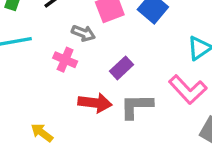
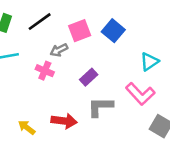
gray arrow: (83, 33) -> (59, 50), turned 132
red arrow: (95, 103) -> (64, 121), moved

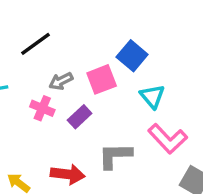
pink square: (80, 31) -> (102, 79), moved
cyan triangle: (149, 62) -> (152, 96), moved, turned -36
purple rectangle: (89, 77) -> (80, 117), moved

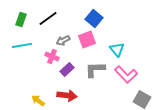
blue square: (132, 56) -> (94, 18), moved
purple rectangle: (80, 117) -> (67, 69), moved
gray L-shape: (115, 156) -> (95, 69), moved

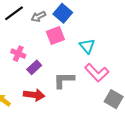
gray arrow: (63, 40) -> (38, 16), moved
gray L-shape: (95, 69) -> (64, 80), moved

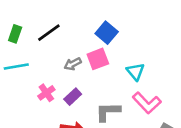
gray arrow: (38, 16) -> (73, 64), moved
pink cross: (18, 54) -> (46, 93), moved, turned 32

